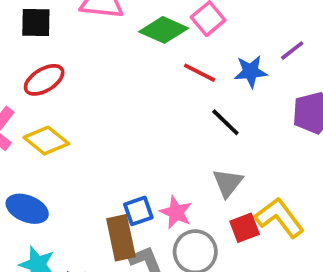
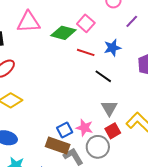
purple line: (292, 51) -> (132, 21), moved
red square: (245, 228) -> (113, 131), moved
brown rectangle: (121, 238) -> (58, 145), turned -50

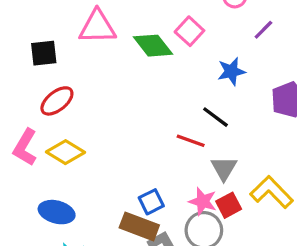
green diamond: (63, 33) -> (153, 46), turned 35
red line: (86, 52) -> (191, 141), moved
pink star: (85, 128) -> (203, 201), moved

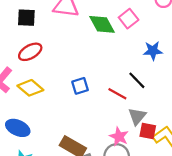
blue square: (151, 202) -> (80, 86), moved
red square: (229, 205) -> (148, 131), moved, turned 30

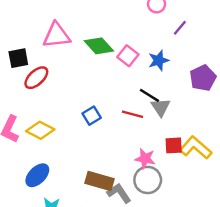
pink square: (129, 19) -> (128, 56), moved
red ellipse: (30, 52) -> (36, 78), moved
gray triangle: (137, 116) -> (161, 107), moved
blue ellipse: (18, 128) -> (37, 175), turned -55

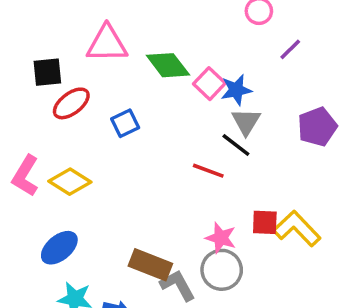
blue star: (159, 60) -> (236, 90), moved
gray triangle: (161, 107) -> (246, 122), moved
blue square: (92, 116) -> (125, 123), moved

